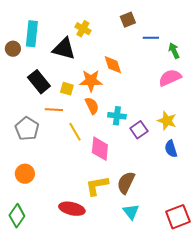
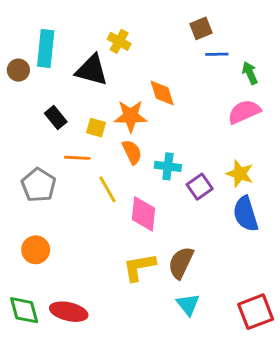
brown square: (128, 20) -> (201, 28), moved
black rectangle: (39, 82) -> (56, 118), size x0.7
blue semicircle: (171, 149) -> (246, 214), size x1.4
red ellipse: (72, 209) -> (69, 312), moved
green diamond: (17, 216) -> (24, 310), turned -50

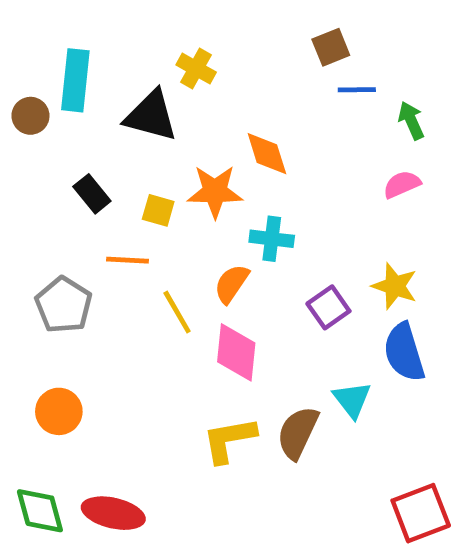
pink semicircle: (244, 112) -> (402, 184), size x0.7
orange semicircle: (132, 152) -> (231, 284), moved, turned -120
cyan cross: (168, 166) -> (272, 239), moved
cyan triangle: (188, 304) -> (352, 400), moved

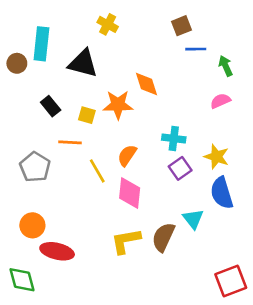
yellow cross: (196, 68) -> (108, 24), moved
cyan cross: (272, 239) -> (174, 138), moved
red ellipse: (113, 513) -> (57, 251), moved

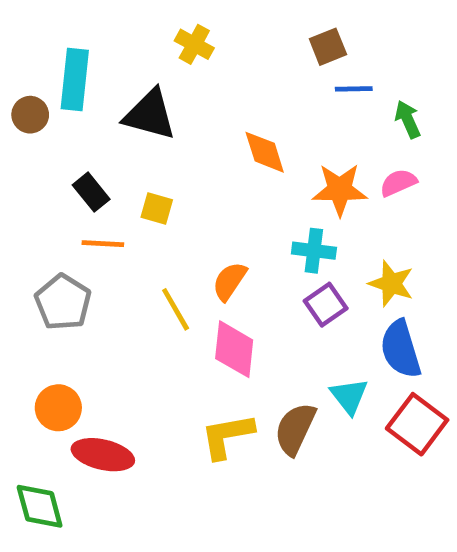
orange star: (118, 105) -> (340, 190), moved
orange line: (70, 142) -> (103, 244), moved
red square: (231, 281) -> (417, 424), moved, turned -32

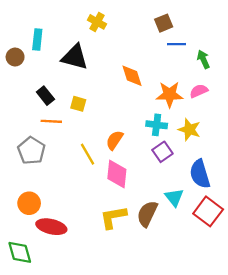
cyan rectangle: (75, 80) -> (37, 39), size x0.7
yellow star: (391, 284) -> (189, 130), moved

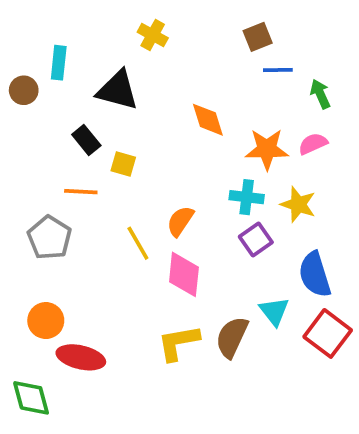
black rectangle: (45, 96) -> (86, 140), moved

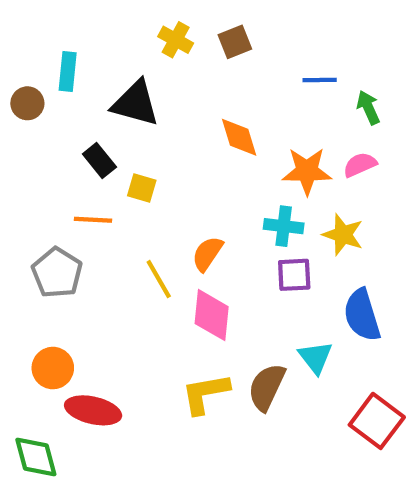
brown square: (258, 37) -> (235, 42), moved
purple square: (256, 239) -> (294, 275), turned 32
red square: (328, 333) -> (377, 421), moved

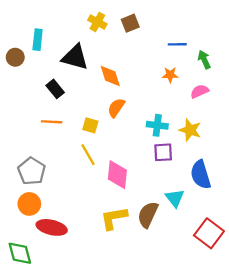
orange diamond: (239, 137) -> (110, 76), moved
orange star: (307, 171) -> (170, 75), moved, size x0.6
yellow square: (142, 188) -> (90, 125), moved
orange semicircle: (207, 254) -> (116, 108), moved
gray pentagon: (57, 273) -> (32, 171), moved

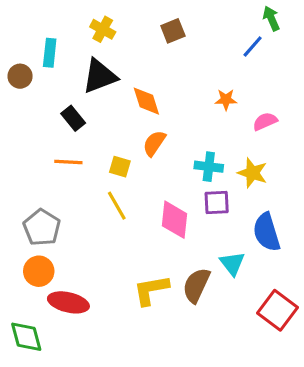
yellow cross: (97, 22) -> (103, 29), moved
blue line: (177, 44) -> (253, 46), moved, turned -48
black triangle: (75, 57) -> (100, 76), turned -36
green arrow: (204, 60) -> (271, 18), moved
pink diamond: (117, 175) -> (175, 220), moved

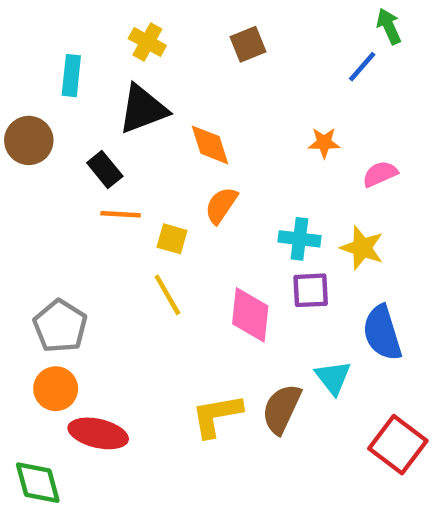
brown circle: (20, 76) -> (29, 140), moved, size x1.4
orange line: (68, 162) -> (121, 214), moved

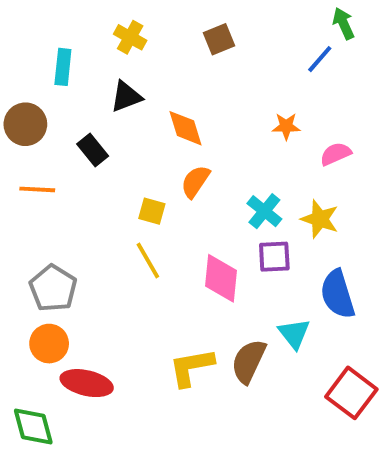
black triangle: (143, 109) -> (126, 97), size x0.7
orange line: (121, 214) -> (37, 189), moved
cyan cross: (299, 239) -> (264, 211), turned 32

